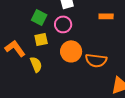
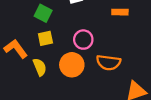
pink circle: (63, 24) -> (83, 40), moved
orange circle: (71, 51) -> (72, 65), moved

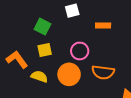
orange rectangle: (120, 12) -> (103, 25), moved
yellow semicircle: (40, 67) -> (39, 76), turned -49

